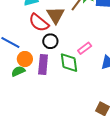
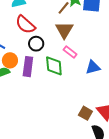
brown triangle: (56, 15) -> (64, 30), moved
pink rectangle: (85, 48) -> (70, 52), turned 72

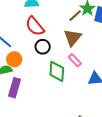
purple rectangle: (28, 67) -> (15, 88), moved

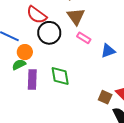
black circle: (43, 47) -> (49, 33), size x1.5
green diamond: (57, 71) -> (60, 76), moved

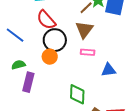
pink rectangle: (84, 38) -> (88, 52), turned -40
orange circle: (25, 52) -> (50, 57), moved
green diamond: (60, 76) -> (77, 94), moved

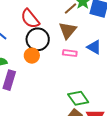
blue triangle: (108, 70) -> (94, 47), moved, turned 35
green diamond: (77, 94) -> (78, 98), moved, turned -40

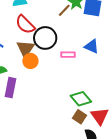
brown triangle: (68, 30) -> (25, 49), moved
black circle: (38, 39) -> (45, 38), moved

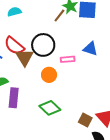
red semicircle: (25, 24) -> (14, 46), moved
orange circle: (30, 61) -> (49, 75), moved
green diamond: (81, 99) -> (50, 108), moved

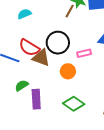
brown triangle: (25, 57) -> (41, 58), turned -30

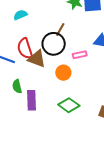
brown line: (70, 11) -> (60, 30), moved
red semicircle: (29, 48) -> (25, 49), turned 40
green semicircle: (22, 85) -> (17, 86), turned -72

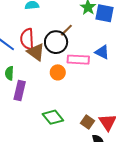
pink rectangle: (80, 55) -> (78, 60), size x1.5
green diamond: (69, 105) -> (53, 117), moved

